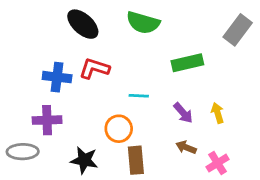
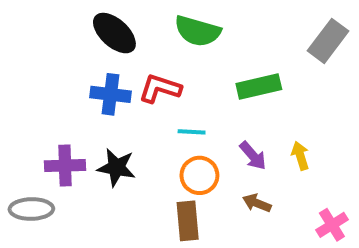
red L-shape: (94, 69) -> (160, 88), moved
blue cross: (57, 77) -> (110, 94), moved
orange circle: (119, 129) -> (199, 175), moved
black star: (84, 160) -> (116, 168), moved
pink cross: (218, 163) -> (332, 225), moved

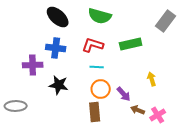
red L-shape: (160, 88) -> (93, 45), moved
purple arrow: (253, 156) -> (124, 94), moved
purple cross: (65, 166) -> (33, 65), moved
brown arrow: (257, 203) -> (138, 110), moved
pink cross: (332, 225) -> (158, 115), moved

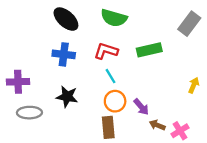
purple cross: (33, 65) -> (18, 82), moved
cyan line: (97, 67) -> (110, 76), turned 56
yellow arrow: (152, 79) -> (194, 85), moved, turned 40
gray ellipse: (16, 106) -> (29, 113), moved

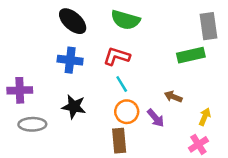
gray rectangle: (189, 24) -> (208, 26), turned -45
green rectangle: (149, 50) -> (191, 55), moved
yellow arrow: (194, 85) -> (205, 117), moved
brown arrow: (157, 125) -> (173, 97), moved

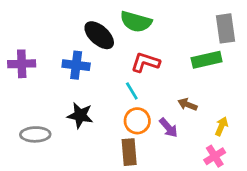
black ellipse: (73, 21) -> (99, 35), moved
red L-shape: (117, 56) -> (145, 62), moved
purple cross: (20, 90) -> (22, 64), moved

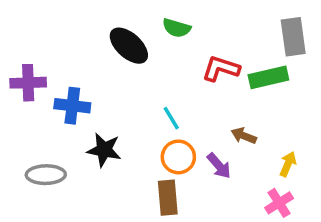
green semicircle: (136, 22) -> (177, 28), size x0.7
red L-shape: (145, 62) -> (221, 69), moved
blue cross: (76, 65) -> (72, 106), moved

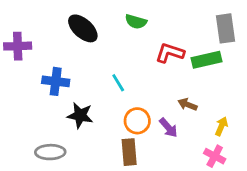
black ellipse: (129, 46) -> (83, 28), moved
purple cross: (28, 83) -> (18, 46), moved
cyan line: (171, 118) -> (118, 83), moved
gray ellipse: (46, 175) -> (50, 152), moved
pink cross: (279, 203) -> (215, 156), turned -30

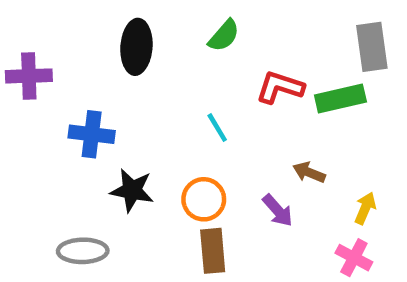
green semicircle: (136, 22) -> (224, 36), turned -65
black ellipse: (83, 28) -> (136, 47), turned 52
cyan line: (118, 83) -> (217, 128), moved
orange circle: (137, 121) -> (204, 199), moved

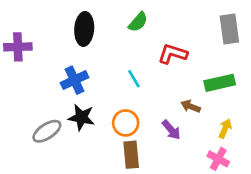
green rectangle: (340, 98) -> (220, 83), moved
blue cross: (92, 134) -> (74, 80), moved, turned -32
gray ellipse: (83, 251) -> (47, 131), moved, turned -32

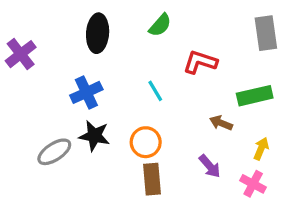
purple cross: (18, 47) -> (21, 54), turned -36
purple arrow: (171, 130) -> (210, 166), moved

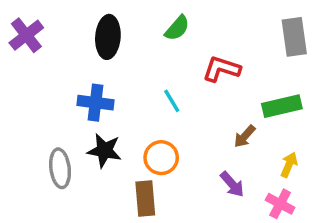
purple cross: (21, 54) -> (26, 35), moved
blue cross: (86, 92) -> (96, 103), turned 32
brown arrow: (221, 123) -> (245, 136), turned -70
gray ellipse: (54, 152) -> (60, 168), turned -64
brown rectangle: (152, 179) -> (145, 198), moved

